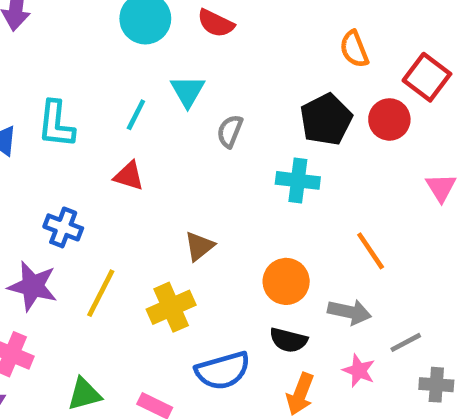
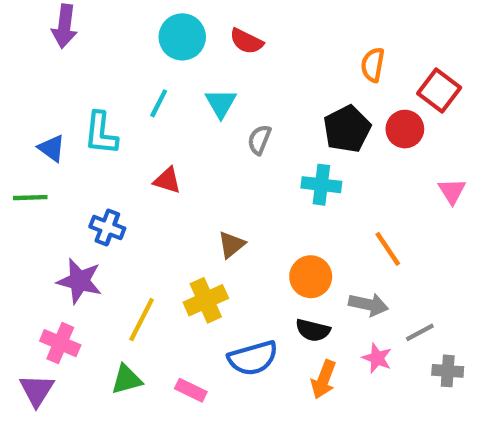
orange semicircle: (354, 49) -> (373, 65), turned 32
cyan line: (136, 115) -> (159, 103), moved
yellow line: (101, 293) -> (142, 320), moved

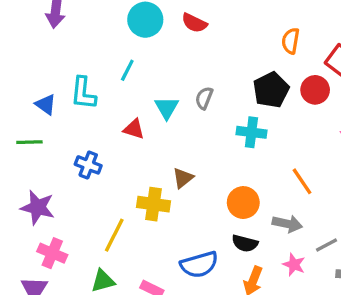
cyan triangle: (221, 103) -> (167, 108), moved
purple star: (79, 281) -> (38, 207), moved
yellow cross: (206, 300) -> (153, 204), moved, turned 32

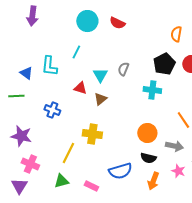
brown triangle: (183, 178) -> (100, 99), moved

